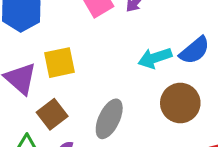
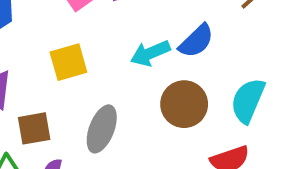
yellow square: (60, 63) -> (68, 62), moved
brown square: (52, 114) -> (34, 128), turned 32

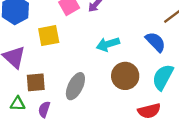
blue semicircle: (196, 41) -> (155, 42), moved, turned -95
yellow square: (68, 62) -> (49, 36), moved

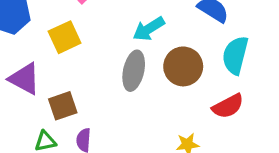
gray ellipse: (75, 86) -> (134, 71), moved

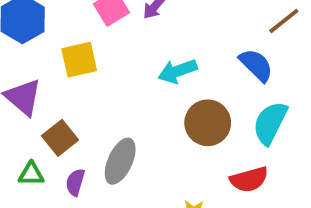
gray ellipse: (134, 71) -> (120, 161), moved
brown square: (63, 106) -> (60, 138), turned -32

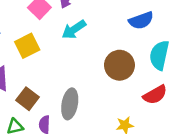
blue semicircle: (256, 65) -> (141, 20), turned 130
cyan arrow: (178, 71) -> (74, 29), moved

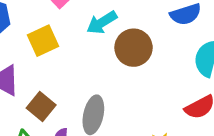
brown circle: (119, 65) -> (134, 48), moved

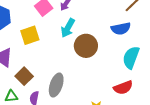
cyan arrow: (102, 23) -> (68, 28), turned -36

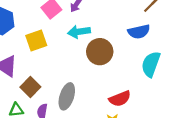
cyan arrow: (68, 28) -> (79, 32), turned 54
red semicircle: (123, 88) -> (120, 99), moved

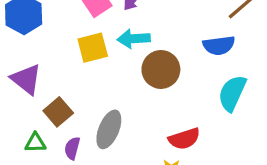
yellow square: (36, 41) -> (93, 48), moved

